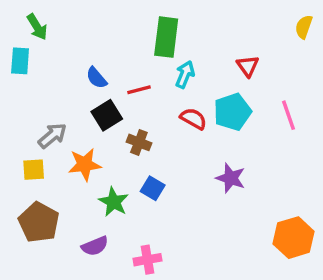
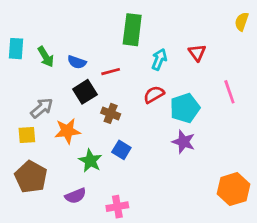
green arrow: (37, 27) -> (46, 57), moved
cyan arrow: (185, 74) -> (159, 59), moved
blue semicircle: (97, 78) -> (77, 62), turned -30
cyan pentagon: (232, 112) -> (185, 108), moved
red semicircle: (193, 119) -> (154, 95), turned -60

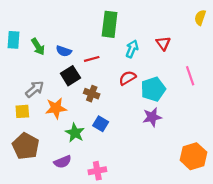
purple star: (184, 142) -> (152, 117), turned -30

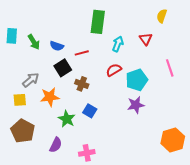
yellow semicircle: (200, 18) -> (162, 16), moved
purple semicircle: (63, 162) -> (56, 145), turned -42

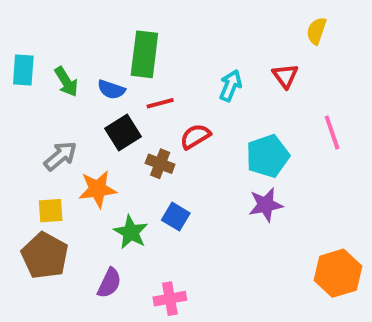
green rectangle: (98, 22) -> (144, 54), moved
red semicircle: (114, 70) -> (195, 136), moved
yellow square: (20, 100) -> (51, 211), moved

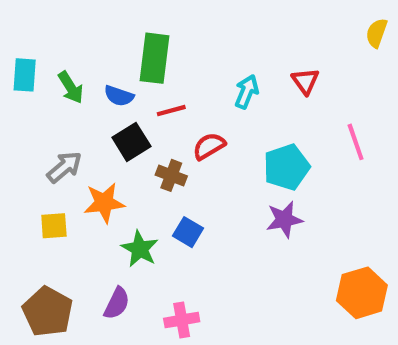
yellow semicircle: (316, 31) -> (377, 33), moved
brown pentagon: (45, 256) -> (48, 312), moved

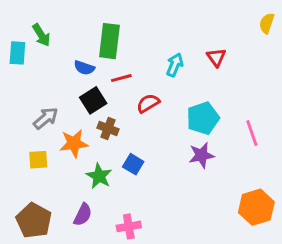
green arrow: (71, 87) -> (41, 35), moved
pink line: (356, 142) -> (252, 133), moved
brown cross: (171, 175) -> (108, 129), moved

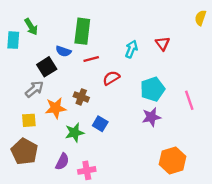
black square: (93, 100) -> (47, 67), moved
green star: (99, 176) -> (75, 133), turned 30
orange hexagon: (256, 207) -> (173, 160), moved
brown pentagon: (34, 221) -> (24, 152), moved
pink cross: (129, 226) -> (87, 170), moved

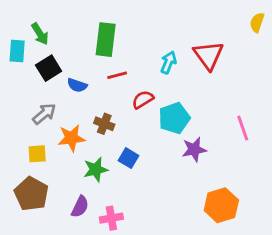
red triangle: (163, 43) -> (208, 55), size x1.6
blue semicircle: (63, 51) -> (77, 85), moved
black square: (47, 67) -> (49, 68), moved
cyan pentagon: (153, 89) -> (174, 118), moved

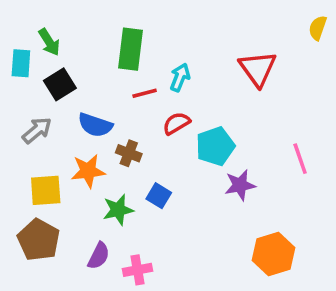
cyan arrow: (168, 62) -> (180, 77), moved
blue semicircle: (77, 85) -> (95, 125), moved, size x1.4
gray arrow: (44, 114) -> (37, 130), moved
yellow square: (37, 154) -> (46, 190), size x1.4

